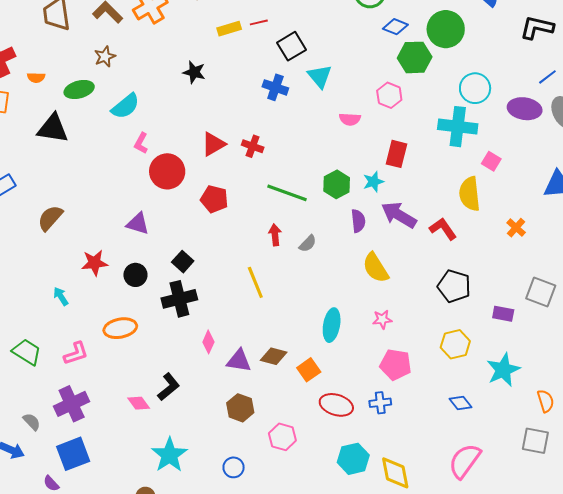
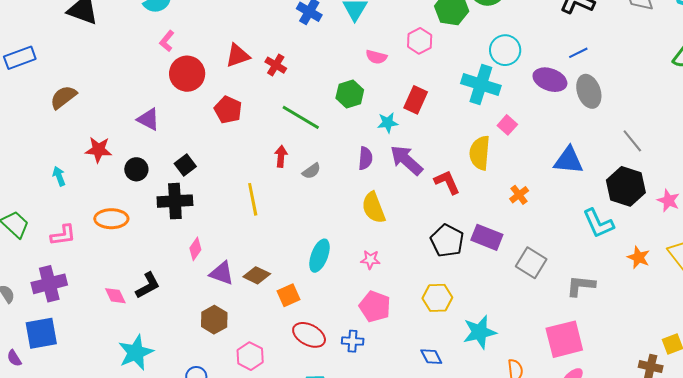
green hexagon: (337, 184) -> (350, 94), moved
purple rectangle: (503, 314) -> (487, 237), moved, size x1.4

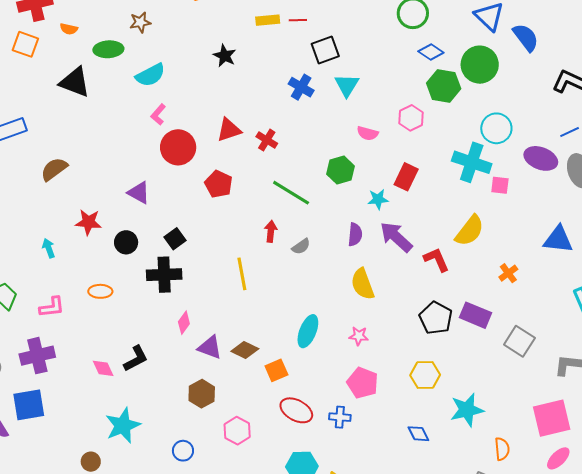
pink square: (507, 125) -> (500, 185), moved, turned -36
yellow semicircle: (480, 153) -> (470, 231), turned -148
orange ellipse: (111, 219) -> (100, 291), size x0.7

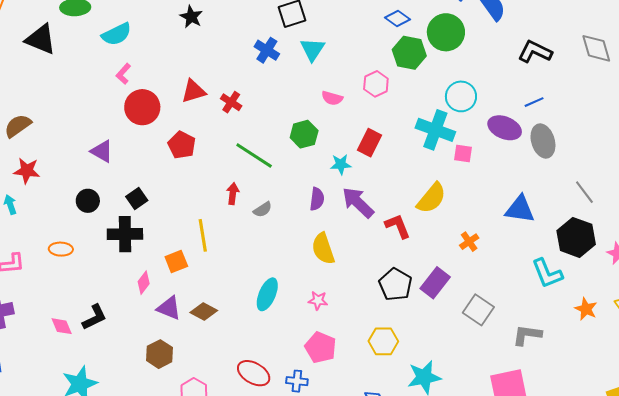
red star: (88, 222) -> (27, 171), moved
purple rectangle: (475, 315) -> (435, 283), turned -76
orange square: (276, 370) -> (176, 262), moved

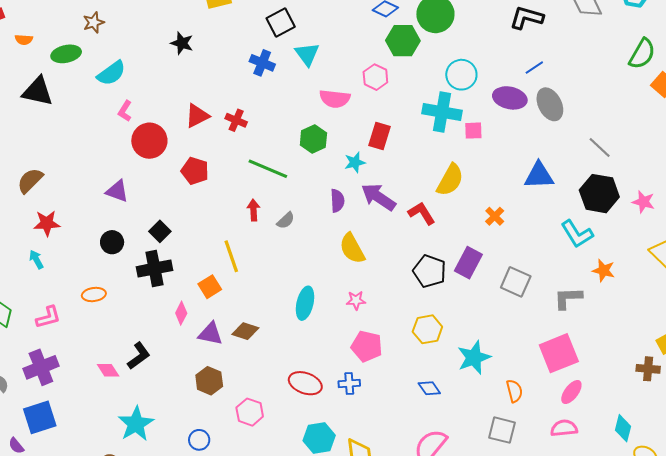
pink semicircle: (332, 98) -> (335, 99), size x1.4
orange star: (586, 309) -> (604, 270), moved

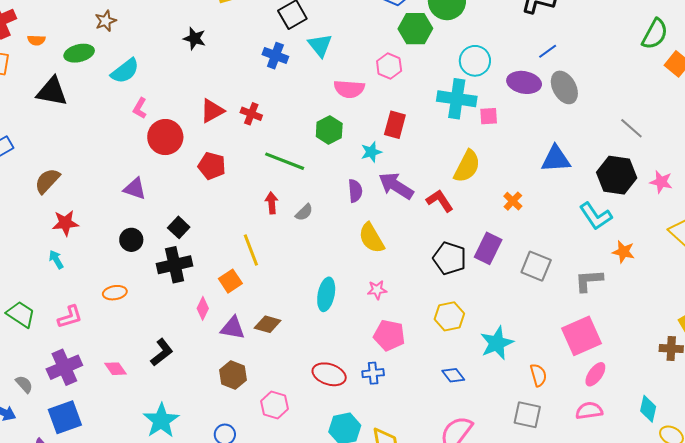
gray line: (600, 148) -> (631, 128), moved
pink diamond: (108, 370) -> (116, 369), moved

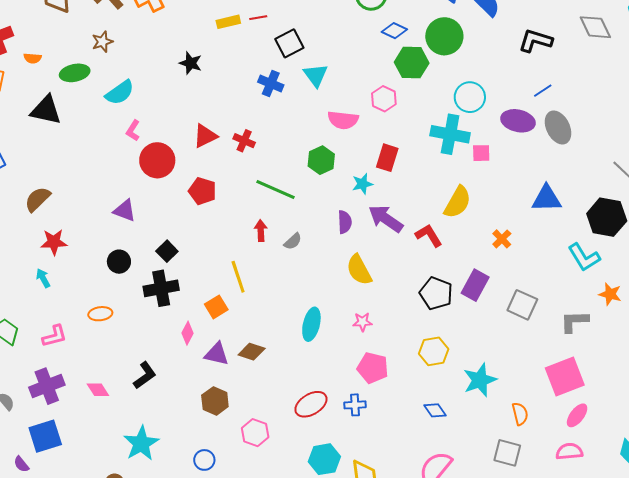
red ellipse: (329, 374) -> (311, 404), turned -52

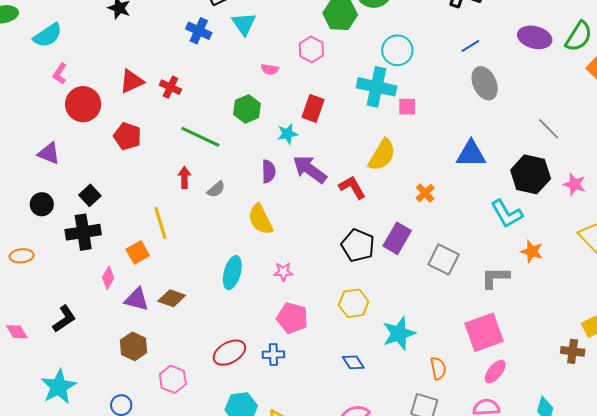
pink semicircle: (343, 120) -> (270, 69), size x0.6
purple ellipse: (518, 121) -> (535, 37), moved
yellow semicircle: (359, 270) -> (260, 219), moved

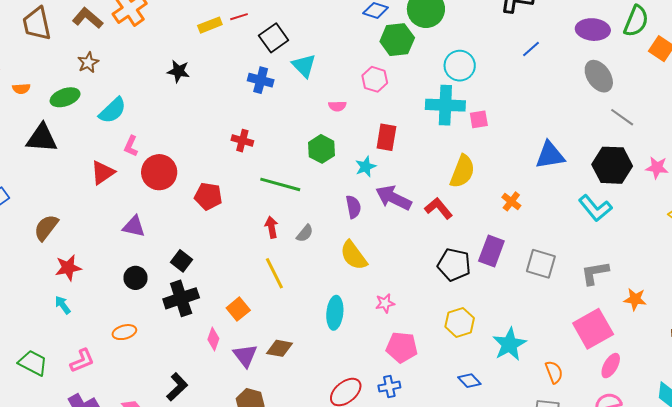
red triangle: (132, 81) -> (103, 173), moved
gray ellipse: (485, 83) -> (599, 76), moved
yellow line: (160, 223) -> (274, 273), moved
orange star: (532, 251) -> (635, 299), moved
purple triangle: (137, 299) -> (245, 355), turned 48

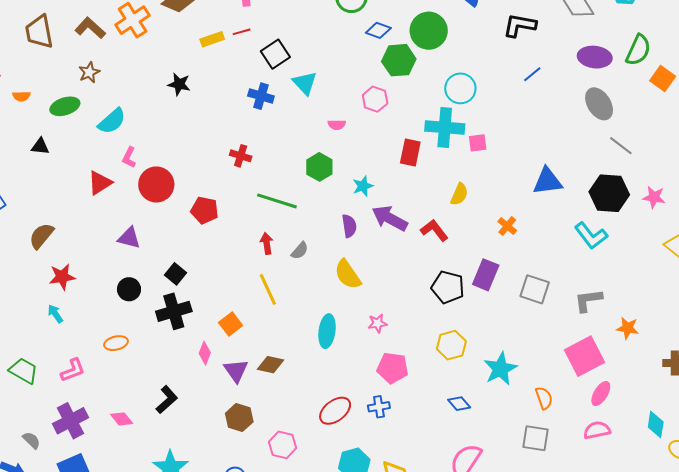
red rectangle: (386, 137) -> (410, 153), moved
black triangle: (42, 138) -> (40, 146), size x0.6
yellow semicircle: (462, 171) -> (459, 194), size x0.7

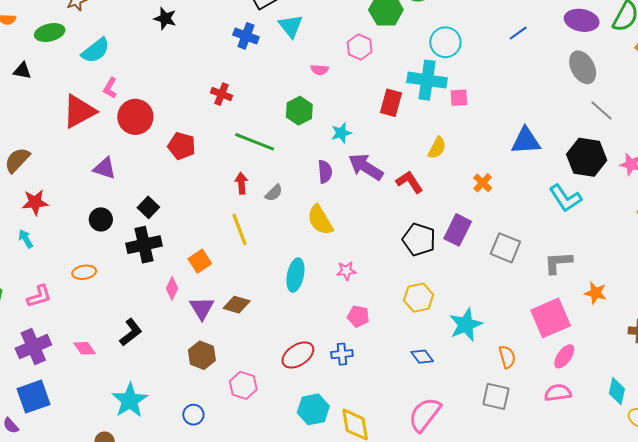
red triangle: (100, 183) -> (79, 111), size x1.4
pink pentagon: (393, 368) -> (358, 316), size x0.7

